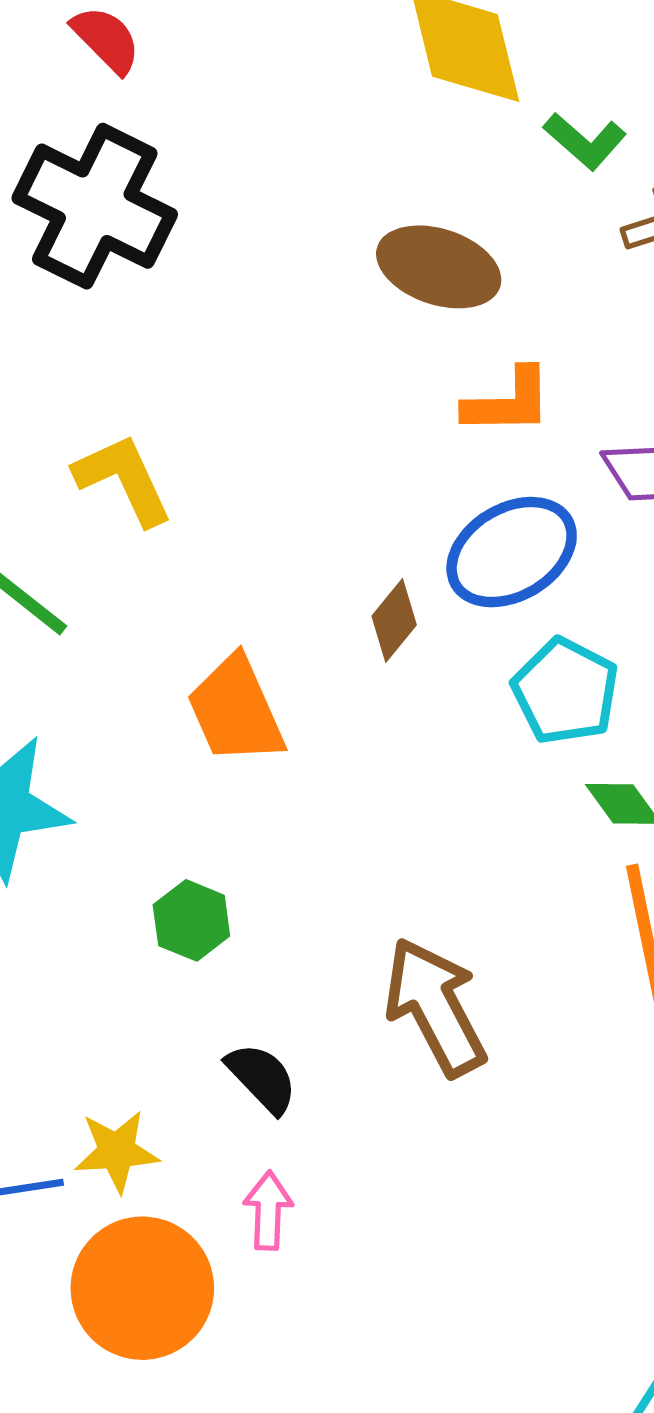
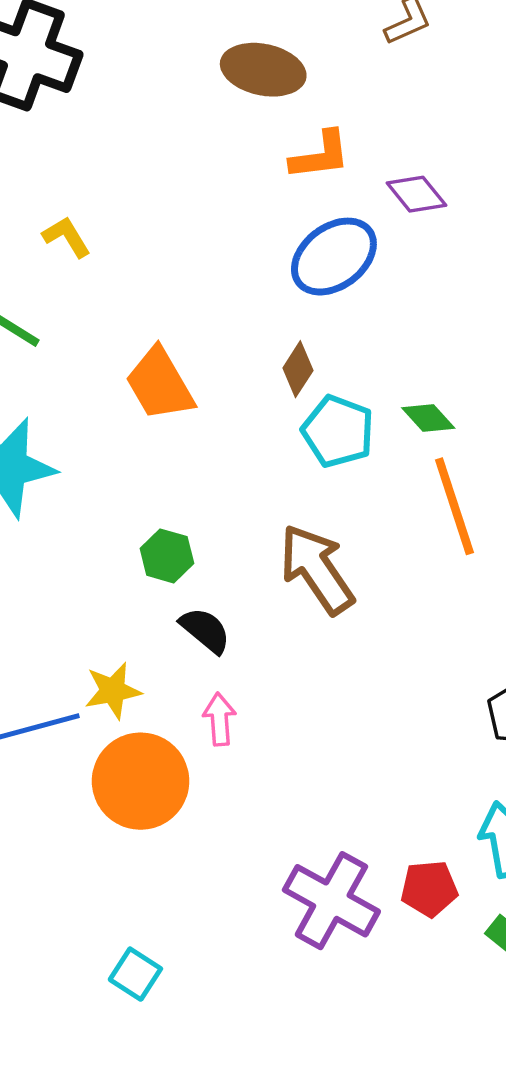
yellow L-shape: (123, 479) -> (67, 237), size x0.7
brown diamond: (394, 621) -> (298, 369), moved
cyan pentagon: (565, 691) -> (338, 431), moved
green hexagon: (191, 920) -> (167, 556), moved

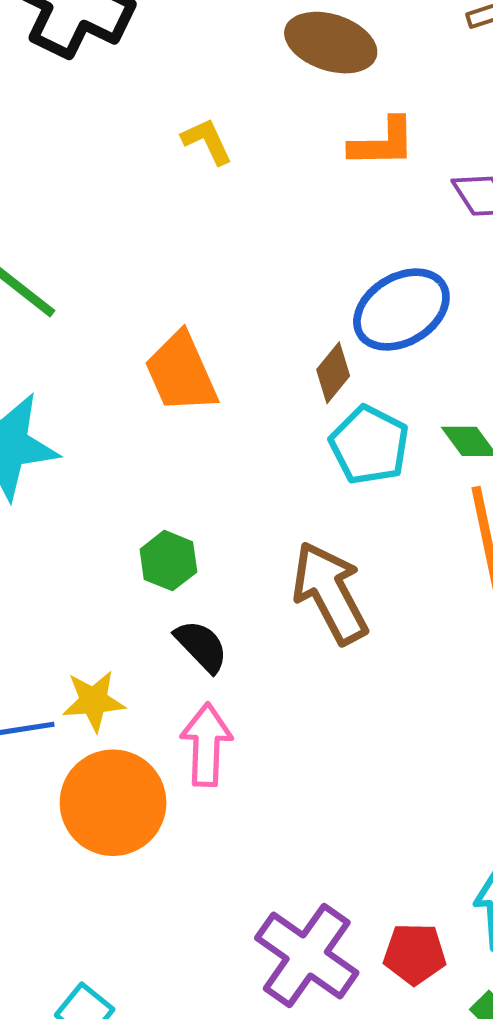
yellow L-shape: (67, 237) -> (207, 141), moved
blue ellipse: (334, 257) -> (401, 310), moved
pink arrow: (219, 719) -> (206, 745), size x1.4

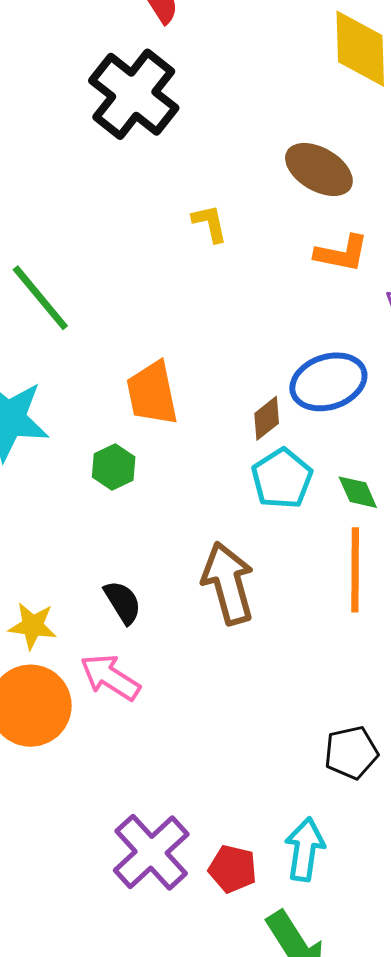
green hexagon: (168, 561) -> (114, 467), moved
pink arrow: (206, 745) -> (110, 677), turned -72

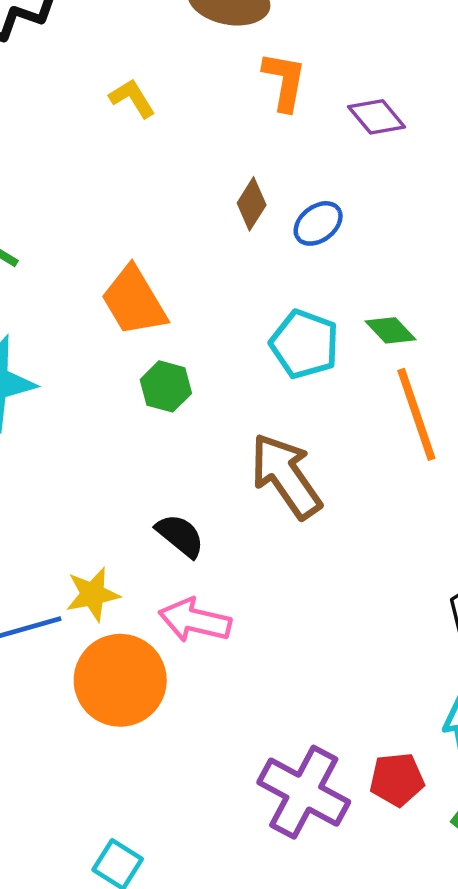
orange L-shape: (342, 253) -> (284, 81), turned -72
blue ellipse: (328, 382) -> (318, 223), size x0.6
brown diamond: (267, 418) -> (252, 204), moved
green hexagon: (114, 467) -> (166, 386), moved

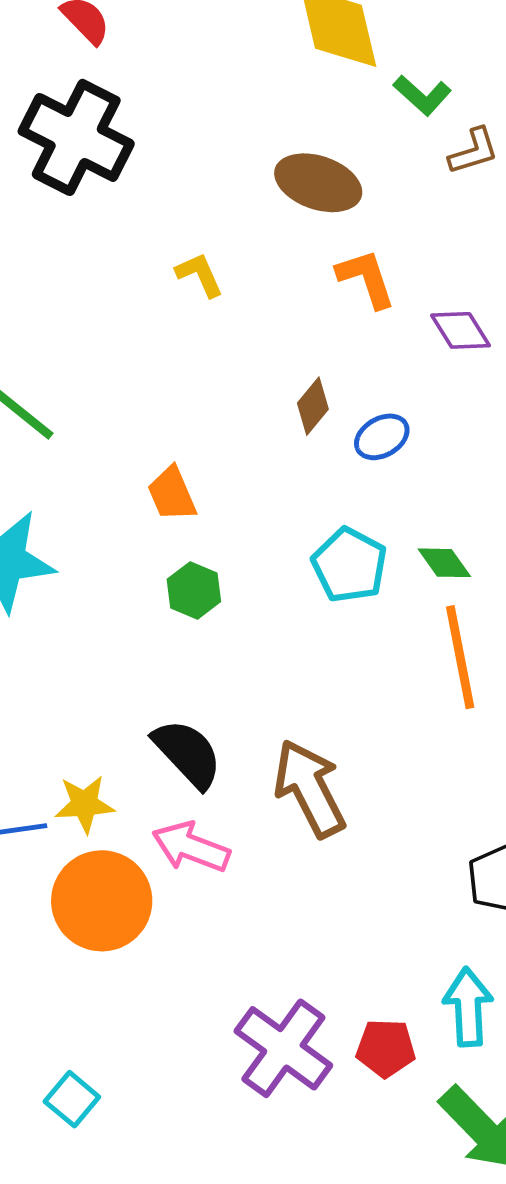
orange L-shape: (284, 81) -> (366, 278), turned -36
orange trapezoid: (134, 301) -> (172, 494), size x0.7
brown arrow: (286, 476) -> (310, 788), moved
black semicircle: (180, 536) -> (188, 753), size x1.4

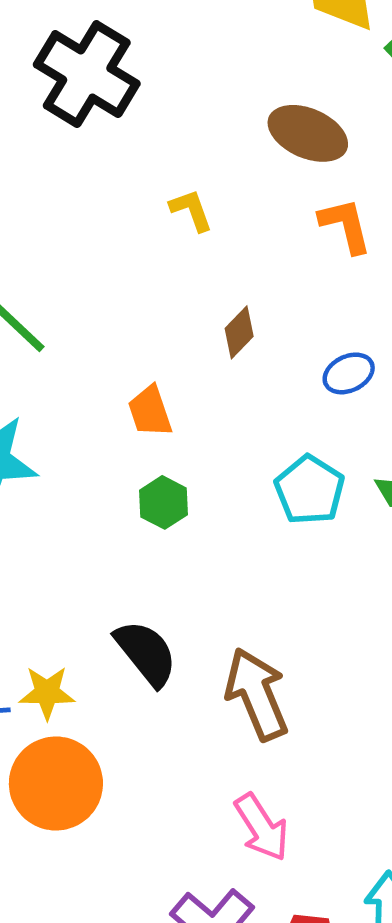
brown diamond: (313, 406) -> (239, 332), moved
pink arrow: (191, 847) -> (262, 827), moved, turned -148

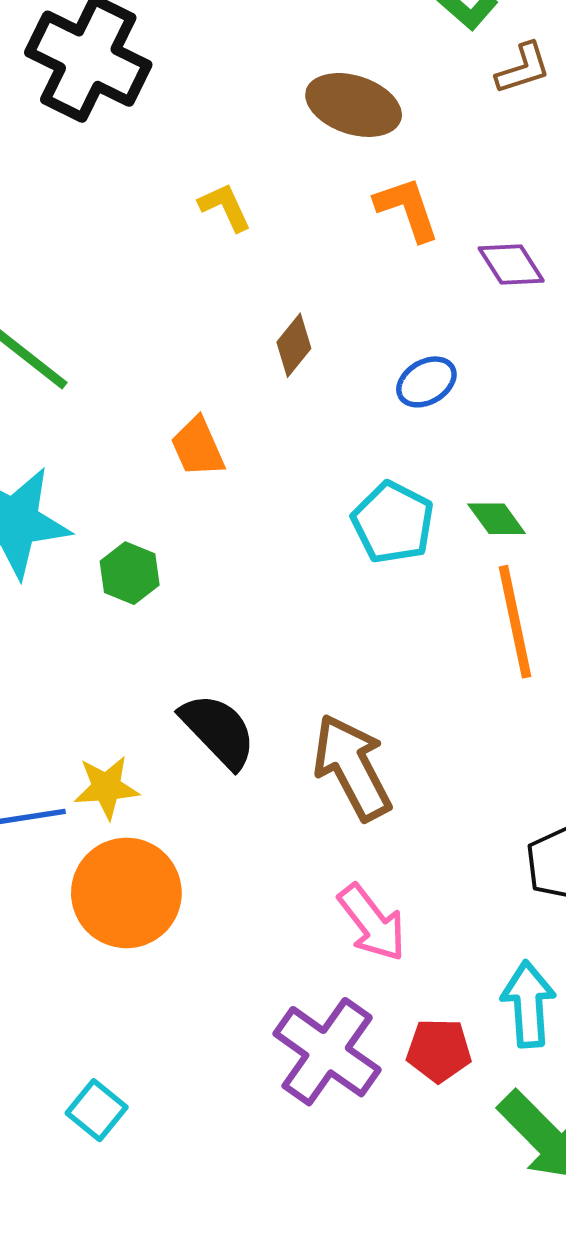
green hexagon: (164, 502) -> (130, 573), moved

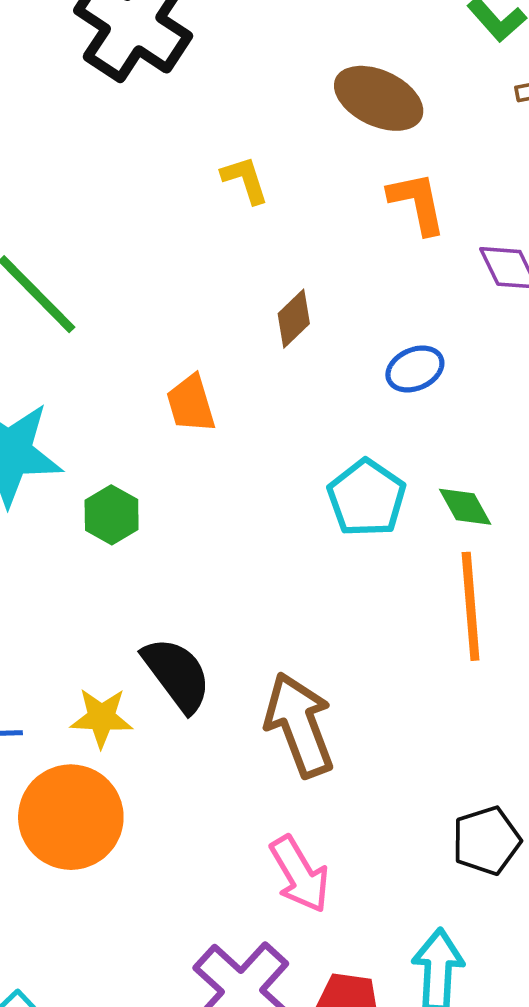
yellow star: (106, 787) -> (101, 718), moved

